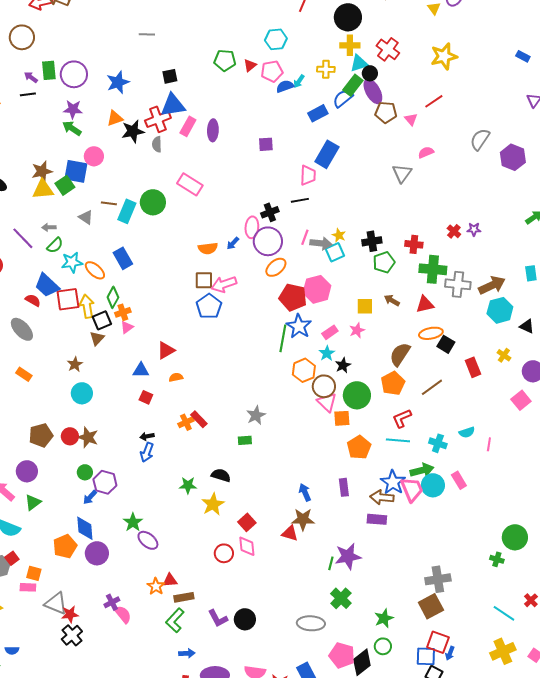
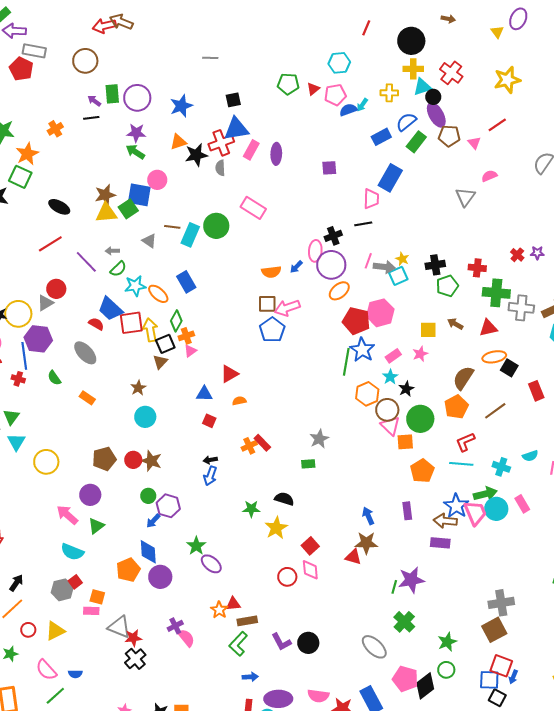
green rectangle: (353, 85) -> (416, 142), moved
gray ellipse: (311, 623) -> (374, 647), turned 40

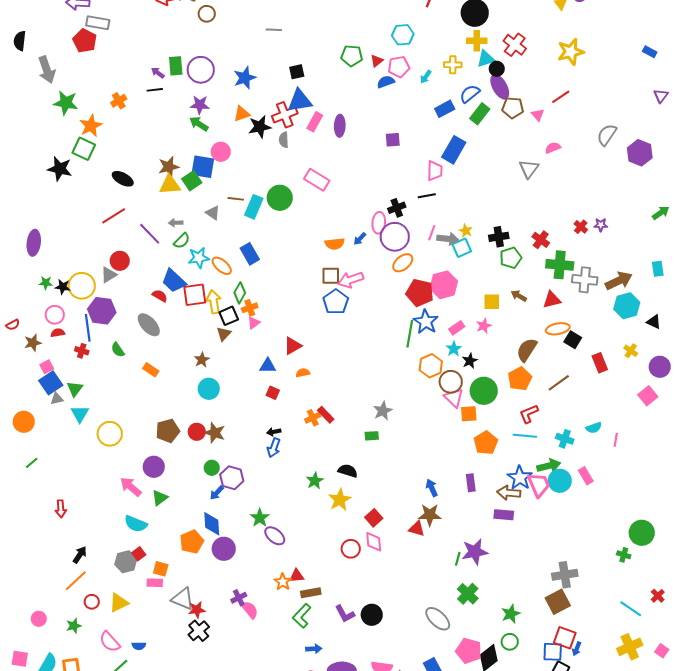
brown circle: (85, 61) -> (207, 14), moved, size x0.7
blue semicircle: (348, 110) -> (386, 82), moved
red cross: (477, 268) -> (541, 240), turned 30
green star: (251, 509) -> (315, 481), turned -30

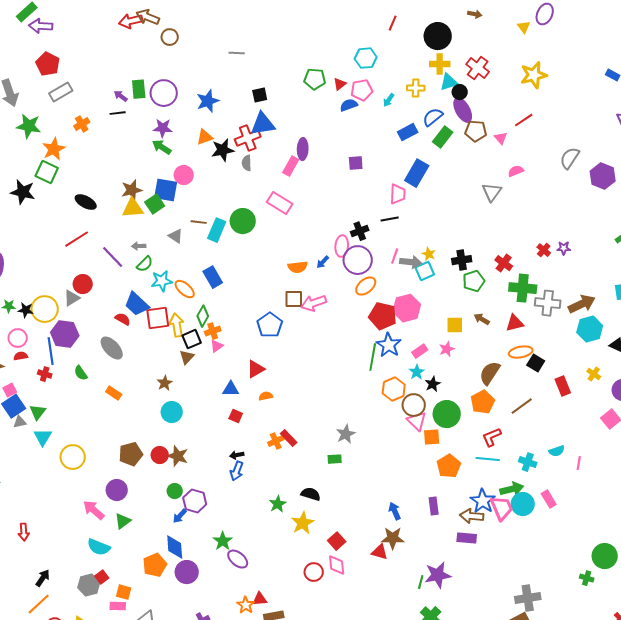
gray rectangle: (98, 23) -> (61, 92), moved, turned -40
pink rectangle: (315, 122) -> (291, 166), moved
blue pentagon: (336, 302) -> (270, 325), moved

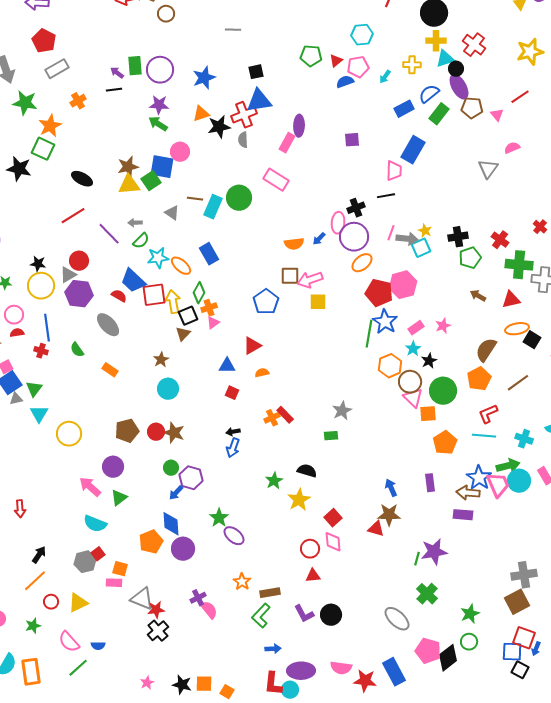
black star: (26, 310) -> (38, 264), moved
yellow square: (455, 325) -> (318, 302), moved
purple hexagon: (65, 334) -> (79, 294), moved
red triangle: (260, 599) -> (313, 576), moved

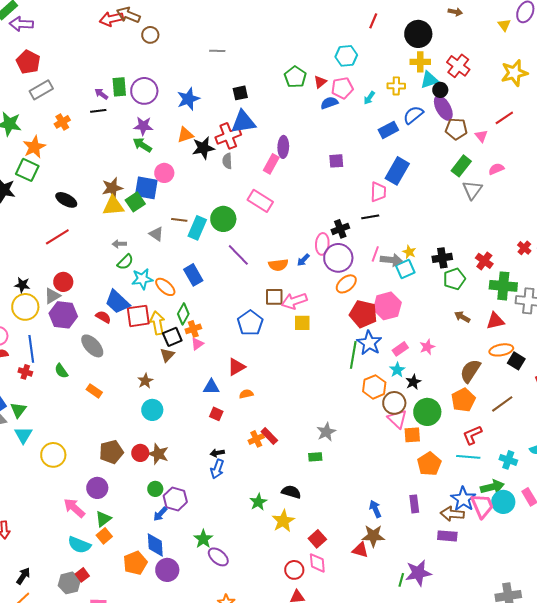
green pentagon: (311, 56) -> (295, 77), turned 30
green rectangle: (439, 114) -> (461, 166), moved
purple line: (109, 234) -> (238, 255), moved
orange square: (120, 569) -> (104, 536), moved, turned 35

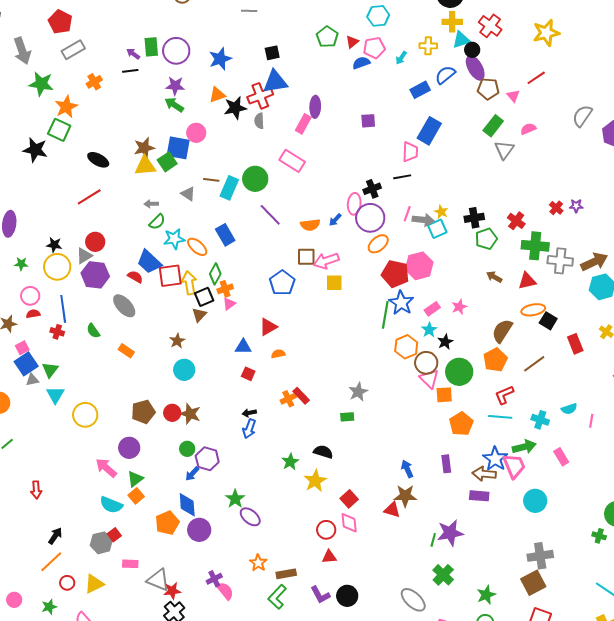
cyan circle: (503, 502) -> (535, 501), moved

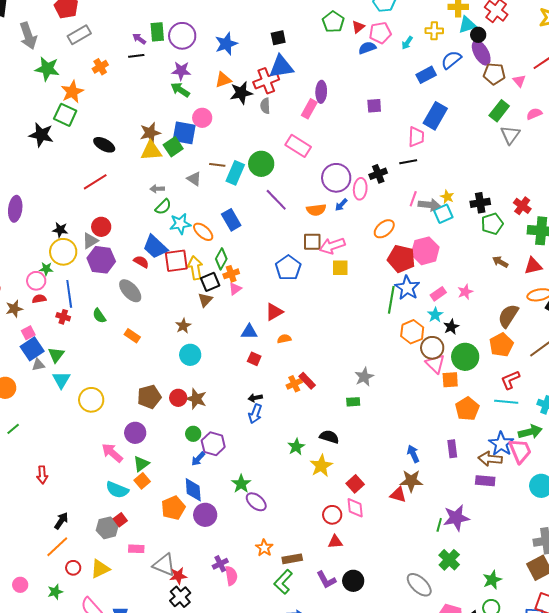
purple circle: (370, 218) -> (336, 178), moved
green star: (21, 264) -> (46, 269), moved
pink semicircle: (225, 591) -> (231, 576), turned 30

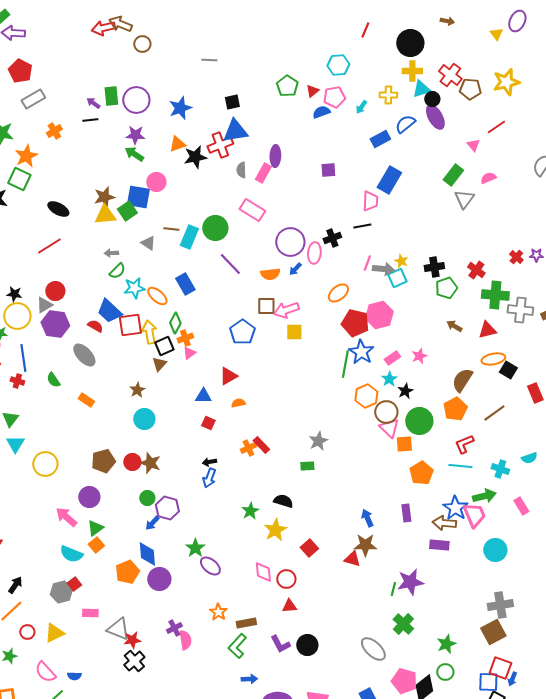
brown pentagon: (494, 74) -> (470, 89), moved
gray semicircle: (265, 106) -> (241, 170), moved
pink diamond: (355, 508) -> (263, 572), moved

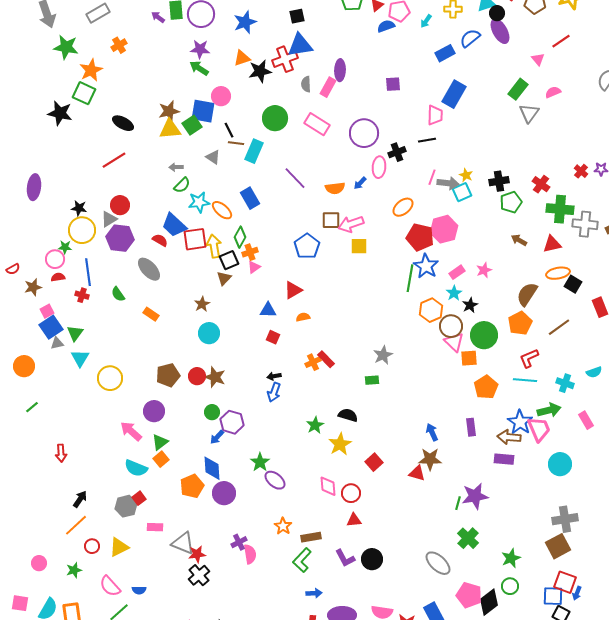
black line: (90, 120) -> (229, 130), moved, turned 70
green circle: (215, 228) -> (275, 118), moved
purple circle: (290, 242) -> (364, 133), moved

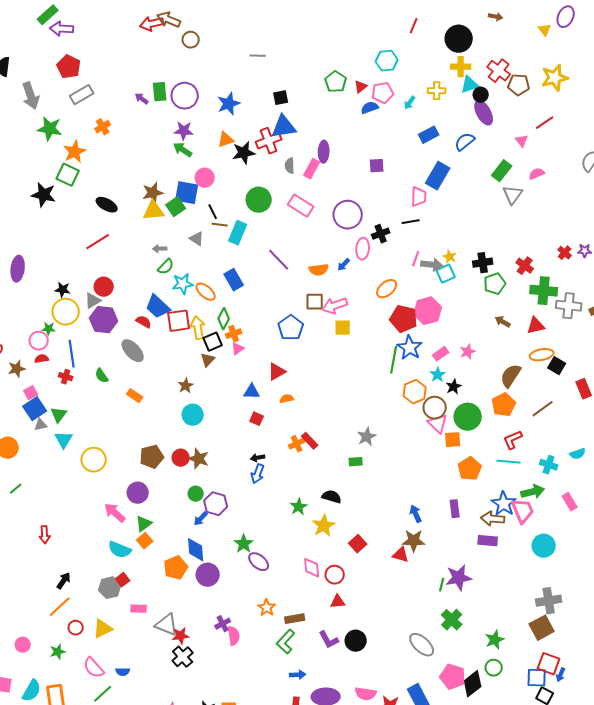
blue semicircle: (470, 38) -> (465, 142), moved

